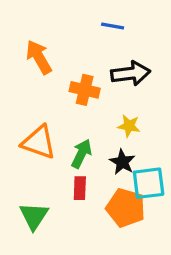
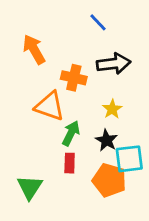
blue line: (113, 26) -> (98, 22), turned 36
yellow star: (129, 126) -> (112, 109), turned 30
orange triangle: (39, 142) -> (50, 106), moved

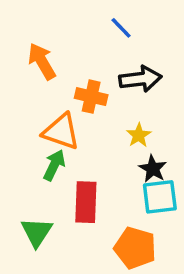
green arrow: (71, 133) -> (54, 165), moved
black star: (106, 140) -> (153, 169), moved
red rectangle: (70, 163) -> (86, 202), size x1.6
orange pentagon: (109, 180) -> (135, 248), moved

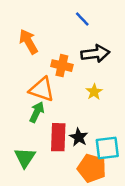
black star: (153, 169) -> (79, 137), moved
cyan square: (160, 197) -> (107, 148), moved

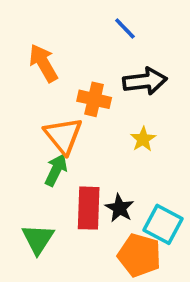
orange triangle: (42, 89) -> (63, 136), turned 32
cyan square: (107, 148) -> (163, 224), turned 35

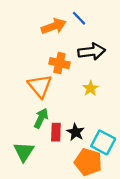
orange arrow: (43, 63) -> (54, 26), moved, turned 100
green arrow: (56, 170) -> (41, 118), moved
red rectangle: (89, 208) -> (56, 132), size x0.7

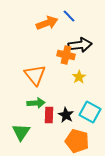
orange cross: (59, 63) -> (66, 55), moved
green arrow: (41, 118) -> (36, 103), turned 60
cyan square: (103, 142) -> (90, 112), moved

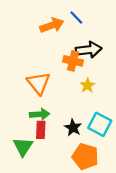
red rectangle: (49, 115) -> (41, 130), moved

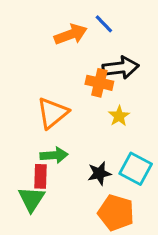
orange triangle: (39, 83) -> (53, 113), turned 30
black star: (73, 128) -> (99, 173), turned 30
red rectangle: (41, 130) -> (40, 176), moved

